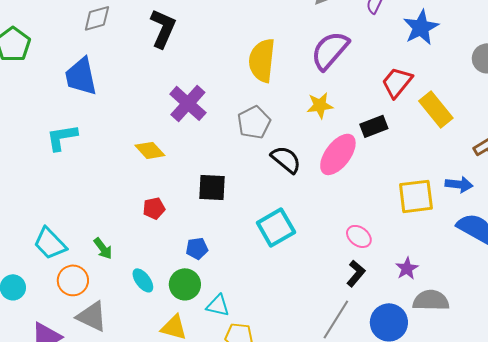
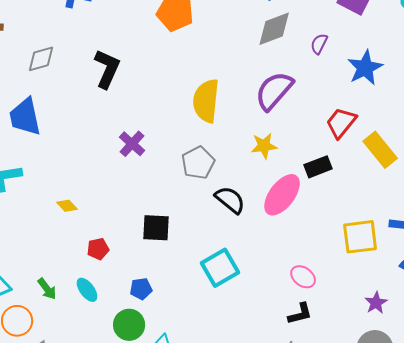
purple cross: (188, 103) -> (132, 144), size x0.7
yellow diamond: (150, 150) -> (67, 206), moved, size x0.7
purple star: (407, 268) -> (376, 303), moved
black L-shape: (356, 273) -> (300, 314), turned 36
cyan ellipse: (143, 280) -> (87, 290), moved

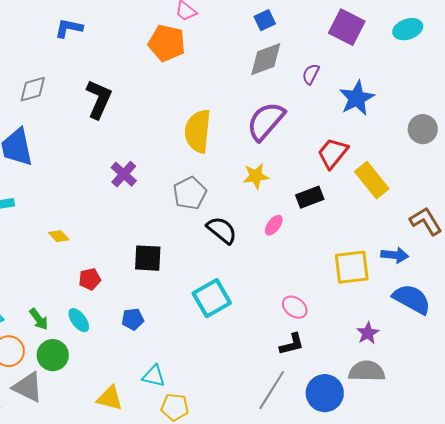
pink ellipse: (282, 195) -> (274, 225), size x0.5
green circle: (129, 325) -> (53, 355), moved

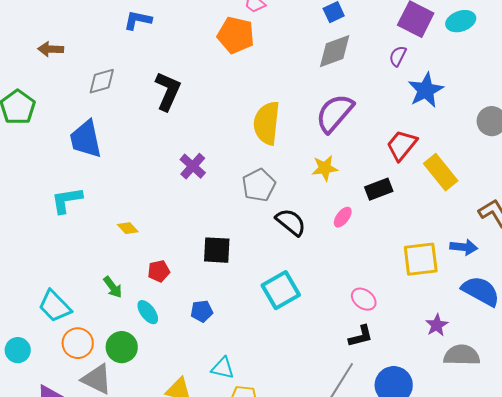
cyan ellipse: (408, 29) -> (461, 21), moved
purple semicircle: (311, 74) -> (398, 56), moved
green arrow: (39, 319) -> (113, 287), moved
gray semicircle: (367, 371) -> (462, 355), moved

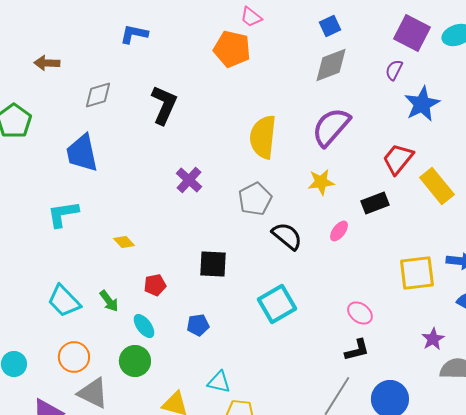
cyan trapezoid: (55, 306) -> (64, 301), moved
green circle: (122, 347) -> (135, 361), moved

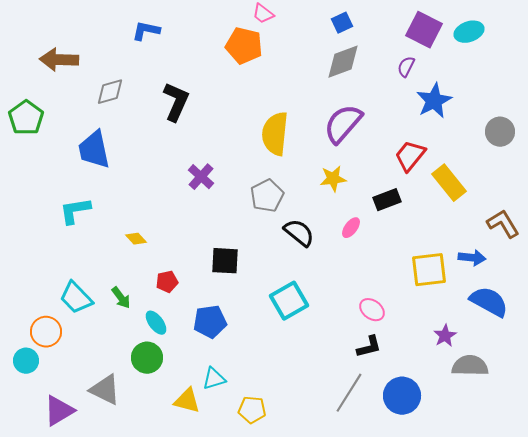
brown arrow: (47, 63) -> (59, 60), size x1.5
blue pentagon: (198, 325) -> (210, 322), size x1.5
orange circle: (74, 357) -> (46, 332), moved
cyan triangle: (219, 382) -> (214, 379), moved, turned -30

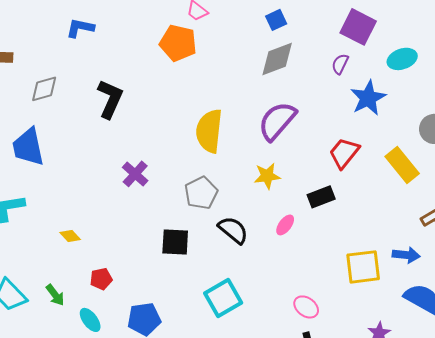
cyan ellipse: (469, 32) -> (402, 59), moved
yellow rectangle: (449, 183) -> (402, 165), moved
black square: (225, 261) -> (175, 242), moved

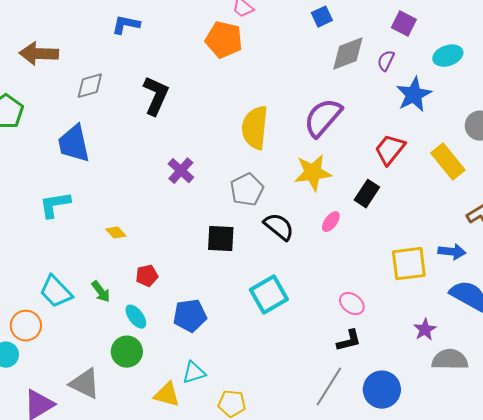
purple square: (358, 27) -> (404, 24), size x0.7
gray diamond: (277, 59) -> (348, 54), moved
yellow star: (267, 176) -> (313, 173), size x1.4
black rectangle: (321, 197) -> (367, 194), turned -36

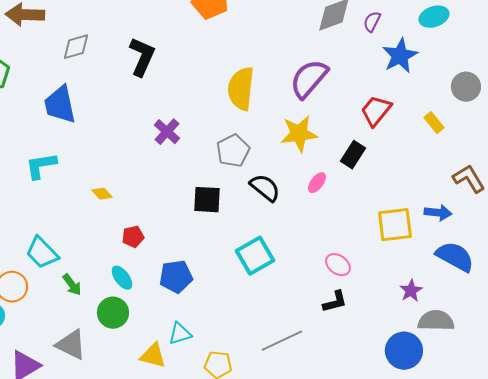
yellow rectangle: (448, 162) -> (434, 123), size x0.6
green arrow: (101, 292) -> (72, 285), moved
gray line: (329, 387) -> (282, 341), moved, turned 33
blue circle: (382, 390) -> (404, 351), moved

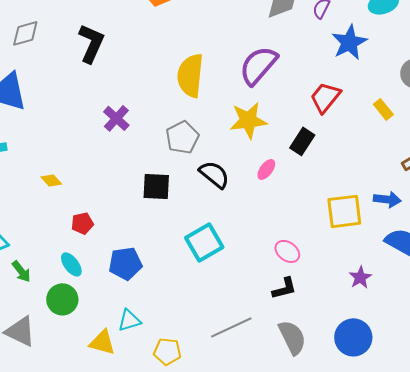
gray semicircle: (436, 321) -> (292, 337), moved, turned 63

